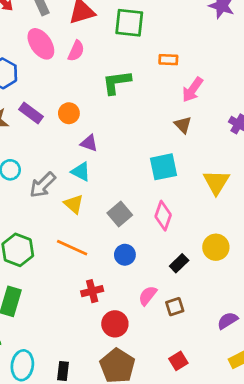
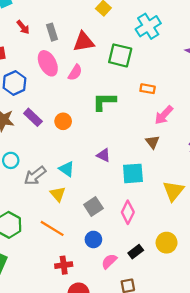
purple triangle: (89, 143) -> (104, 155), moved
pink semicircle: (148, 296) -> (109, 261), moved

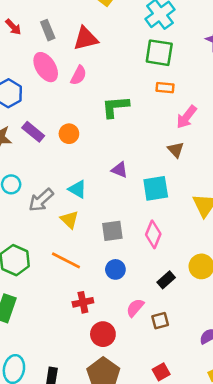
green square: (120, 55) -> (159, 53), moved
gray square: (93, 207) -> (112, 231), turned 30
pink semicircle: (109, 261) -> (135, 308), moved

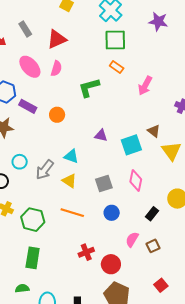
gray rectangle: (48, 30) -> (25, 29), moved
orange rectangle: (165, 88) -> (117, 67), moved, turned 40
purple rectangle: (33, 132) -> (28, 106), moved
brown triangle: (176, 150) -> (154, 131), moved
red cross: (83, 302) -> (86, 252), moved

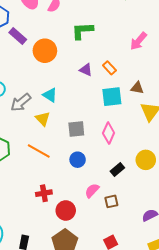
orange rectangle: (117, 67) -> (109, 68), moved
orange circle: (57, 115) -> (45, 51), size x1.5
brown triangle: (154, 131) -> (137, 88), turned -40
purple triangle: (101, 135) -> (86, 70), moved

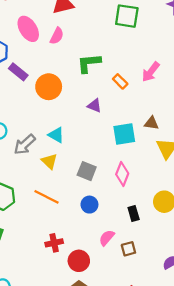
orange rectangle: (109, 68) -> (120, 81), moved
gray square: (76, 129) -> (87, 171), turned 30
black rectangle: (117, 169) -> (134, 213), turned -64

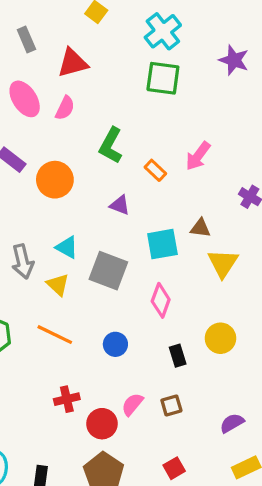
green L-shape: (89, 63) -> (111, 145), turned -55
gray arrow: (25, 145) -> (23, 262), turned -60
gray square: (87, 171) -> (108, 271), moved, size x1.4
pink semicircle: (107, 238) -> (132, 404), moved

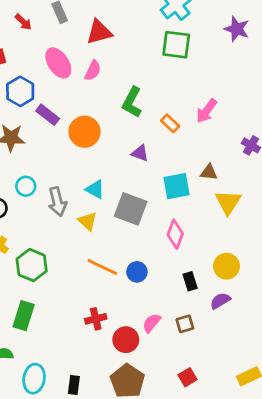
orange line: (55, 335) -> (102, 267), moved
purple semicircle: (232, 423) -> (220, 301), moved

